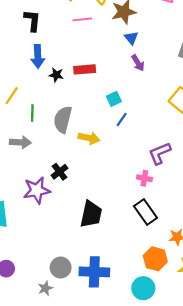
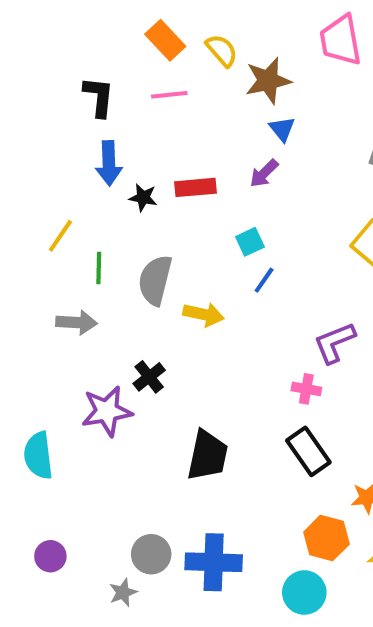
pink line: (82, 19) -> (169, 95), moved
purple arrow: (138, 63) -> (264, 173), moved, turned 77

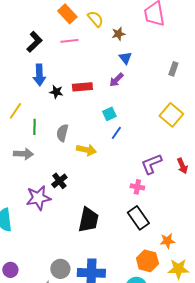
brown star: (268, 81) -> (118, 34), size x0.6
black L-shape: (99, 97) -> (34, 42), turned 40
gray semicircle: (155, 280) -> (62, 133), size x0.7

